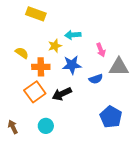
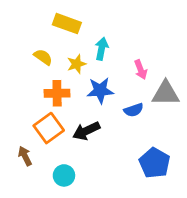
yellow rectangle: (36, 14) -> (67, 24), moved
cyan arrow: (73, 35) -> (102, 49), turned 105
yellow semicircle: (22, 53) -> (43, 57), moved
brown arrow: (13, 127) -> (25, 156), moved

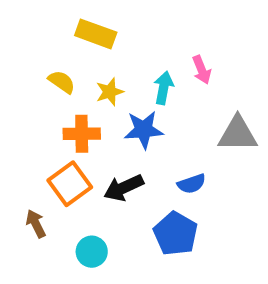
cyan arrow: (102, 49) -> (164, 88), moved
pink arrow: (141, 70) -> (202, 70), moved
blue semicircle: (134, 110) -> (192, 184), moved
blue pentagon: (155, 163) -> (176, 234), moved

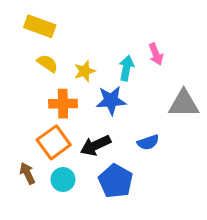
yellow rectangle: (96, 34) -> (40, 26), moved
blue pentagon: (176, 234) -> (116, 181), moved
cyan circle: (92, 252) -> (63, 179), moved

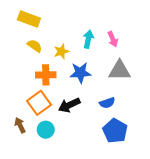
cyan arrow: (126, 68) -> (88, 39), moved
gray triangle: (184, 104) -> (120, 70), moved
blue pentagon: (116, 181) -> (115, 131), moved

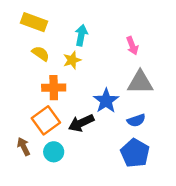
cyan arrow: (88, 39) -> (81, 35), moved
blue star: (80, 73) -> (106, 101), moved, turned -30
blue semicircle: (107, 103) -> (136, 120), moved

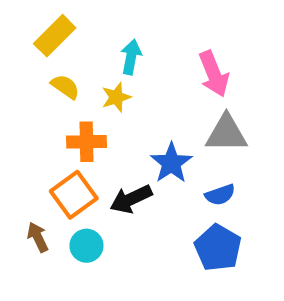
yellow rectangle: (34, 22) -> (55, 36), turned -65
pink arrow: (132, 46) -> (214, 74), size x1.5

